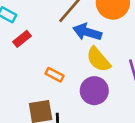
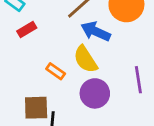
yellow semicircle: (98, 59) -> (85, 59), moved

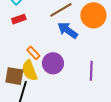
yellow semicircle: (85, 59) -> (29, 71), moved
purple circle: (95, 93) -> (53, 63), moved

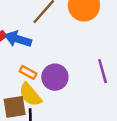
blue arrow: (68, 30) -> (18, 39), moved

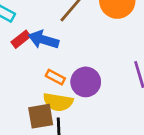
yellow semicircle: (30, 95) -> (58, 102), turned -40

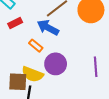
blue arrow: (43, 40) -> (48, 28), moved
orange rectangle: (55, 77) -> (36, 46), moved

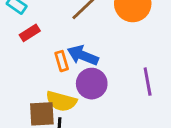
blue arrow: (48, 28) -> (83, 55), moved
orange rectangle: (36, 46) -> (62, 61), turned 40

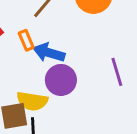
orange rectangle: (62, 61) -> (26, 40), moved

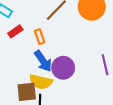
blue arrow: (49, 53) -> (43, 61), moved, turned -145

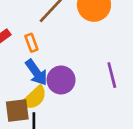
yellow semicircle: (41, 82) -> (34, 98), turned -55

